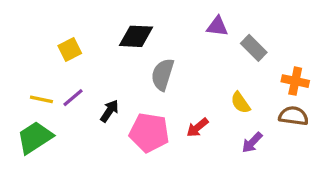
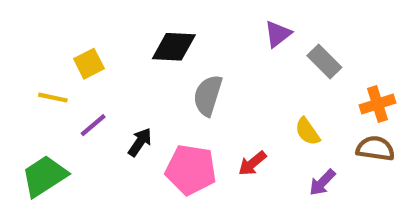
purple triangle: (217, 26) -> (278, 34), turned -45
orange cross: (295, 81) -> (377, 104), turned -30
yellow line: (41, 99) -> (53, 98), moved

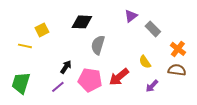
orange cross: (377, 104) -> (178, 49), turned -35
purple line: (93, 125) -> (58, 87), moved
red arrow: (252, 163) -> (119, 77), size x1.5
green trapezoid: (44, 176) -> (21, 83), turned -40

